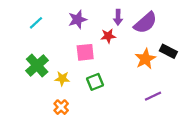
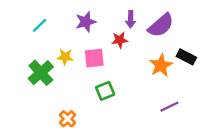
yellow star: (62, 79) -> (65, 57), moved

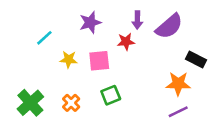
cyan line: (40, 25) -> (44, 38), moved
orange star: (161, 65) -> (178, 84), moved, turned 30
green cross: (41, 73) -> (30, 103), moved
orange cross: (68, 119) -> (71, 103), moved

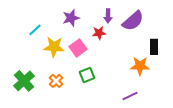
yellow star: (69, 59) -> (54, 47), size x1.5
black rectangle: (196, 59) -> (154, 47), turned 63
pink square: (99, 61) -> (78, 48), turned -30
purple line: (178, 112) -> (130, 96), moved

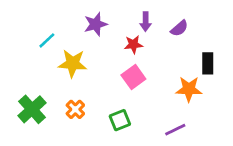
purple semicircle: (133, 21) -> (179, 28), size x0.6
pink square: (78, 48) -> (133, 77), moved
green square: (87, 75) -> (120, 120), moved

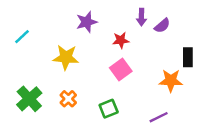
purple arrow: (146, 22) -> (141, 17), moved
cyan line: (47, 40) -> (22, 37), moved

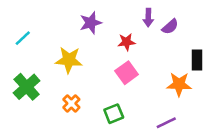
green cross: (29, 99) -> (27, 87), moved

